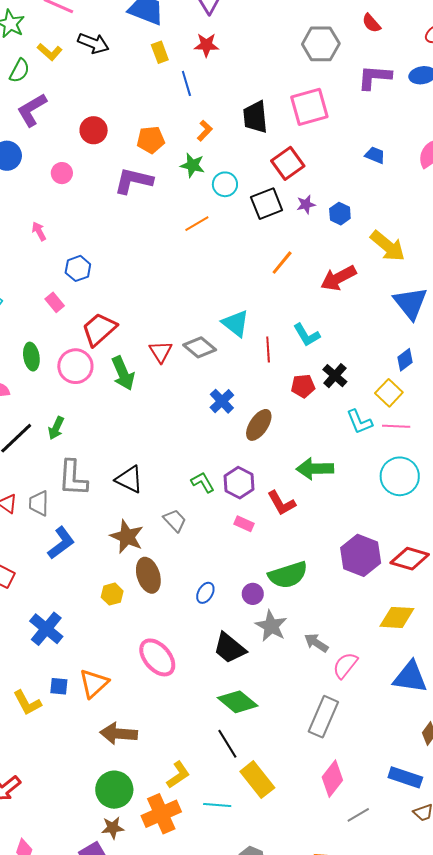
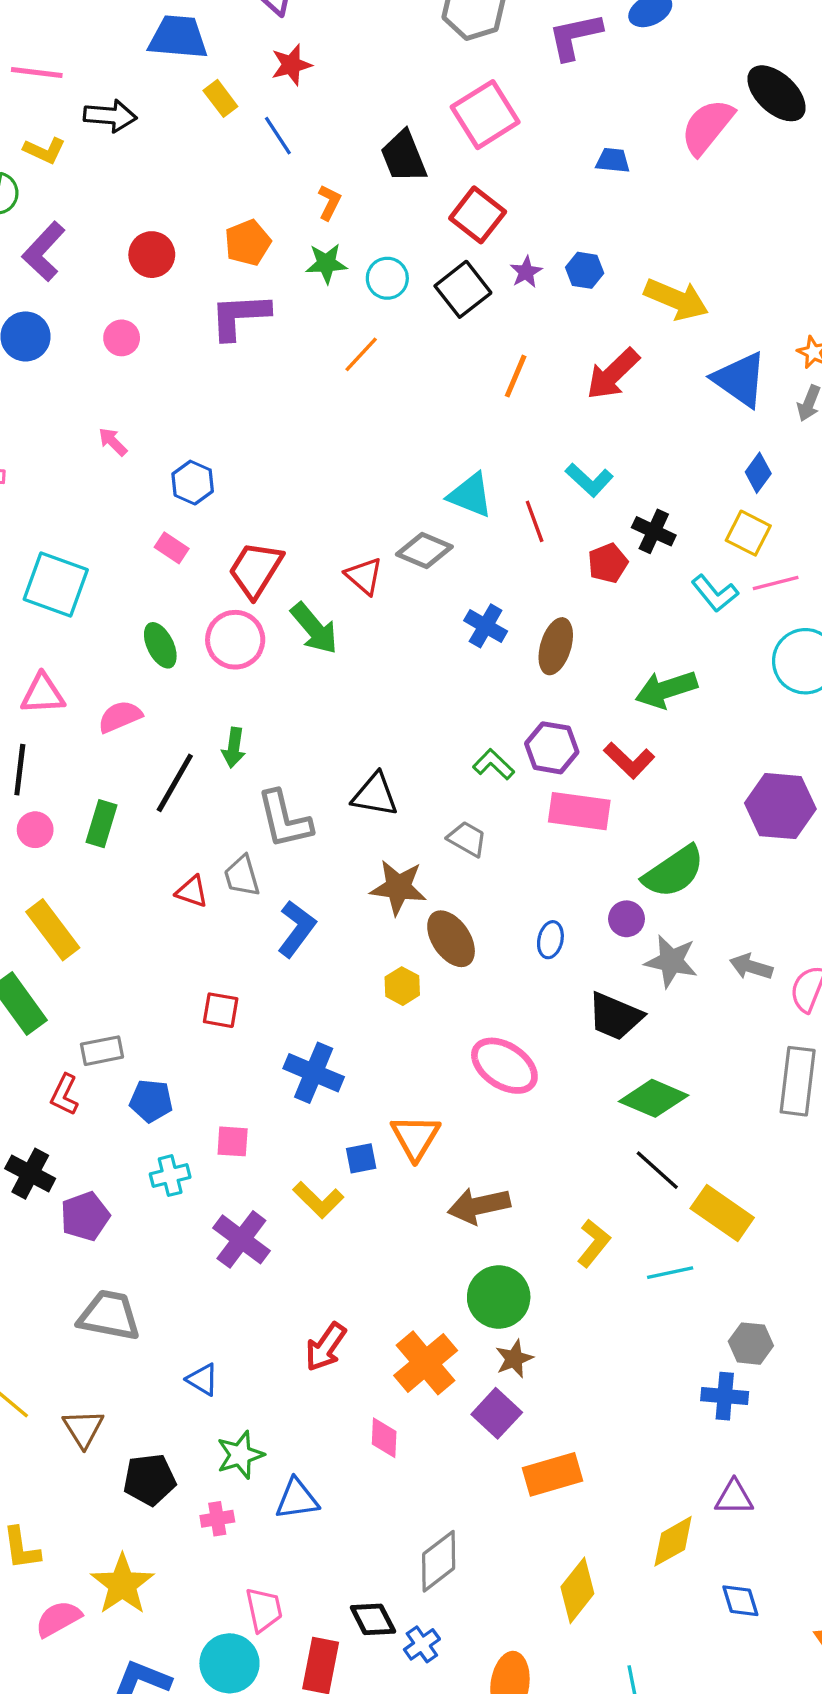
pink rectangle: (244, 524) -> (579, 811), size x1.8
orange cross: (161, 814) -> (426, 1363), moved

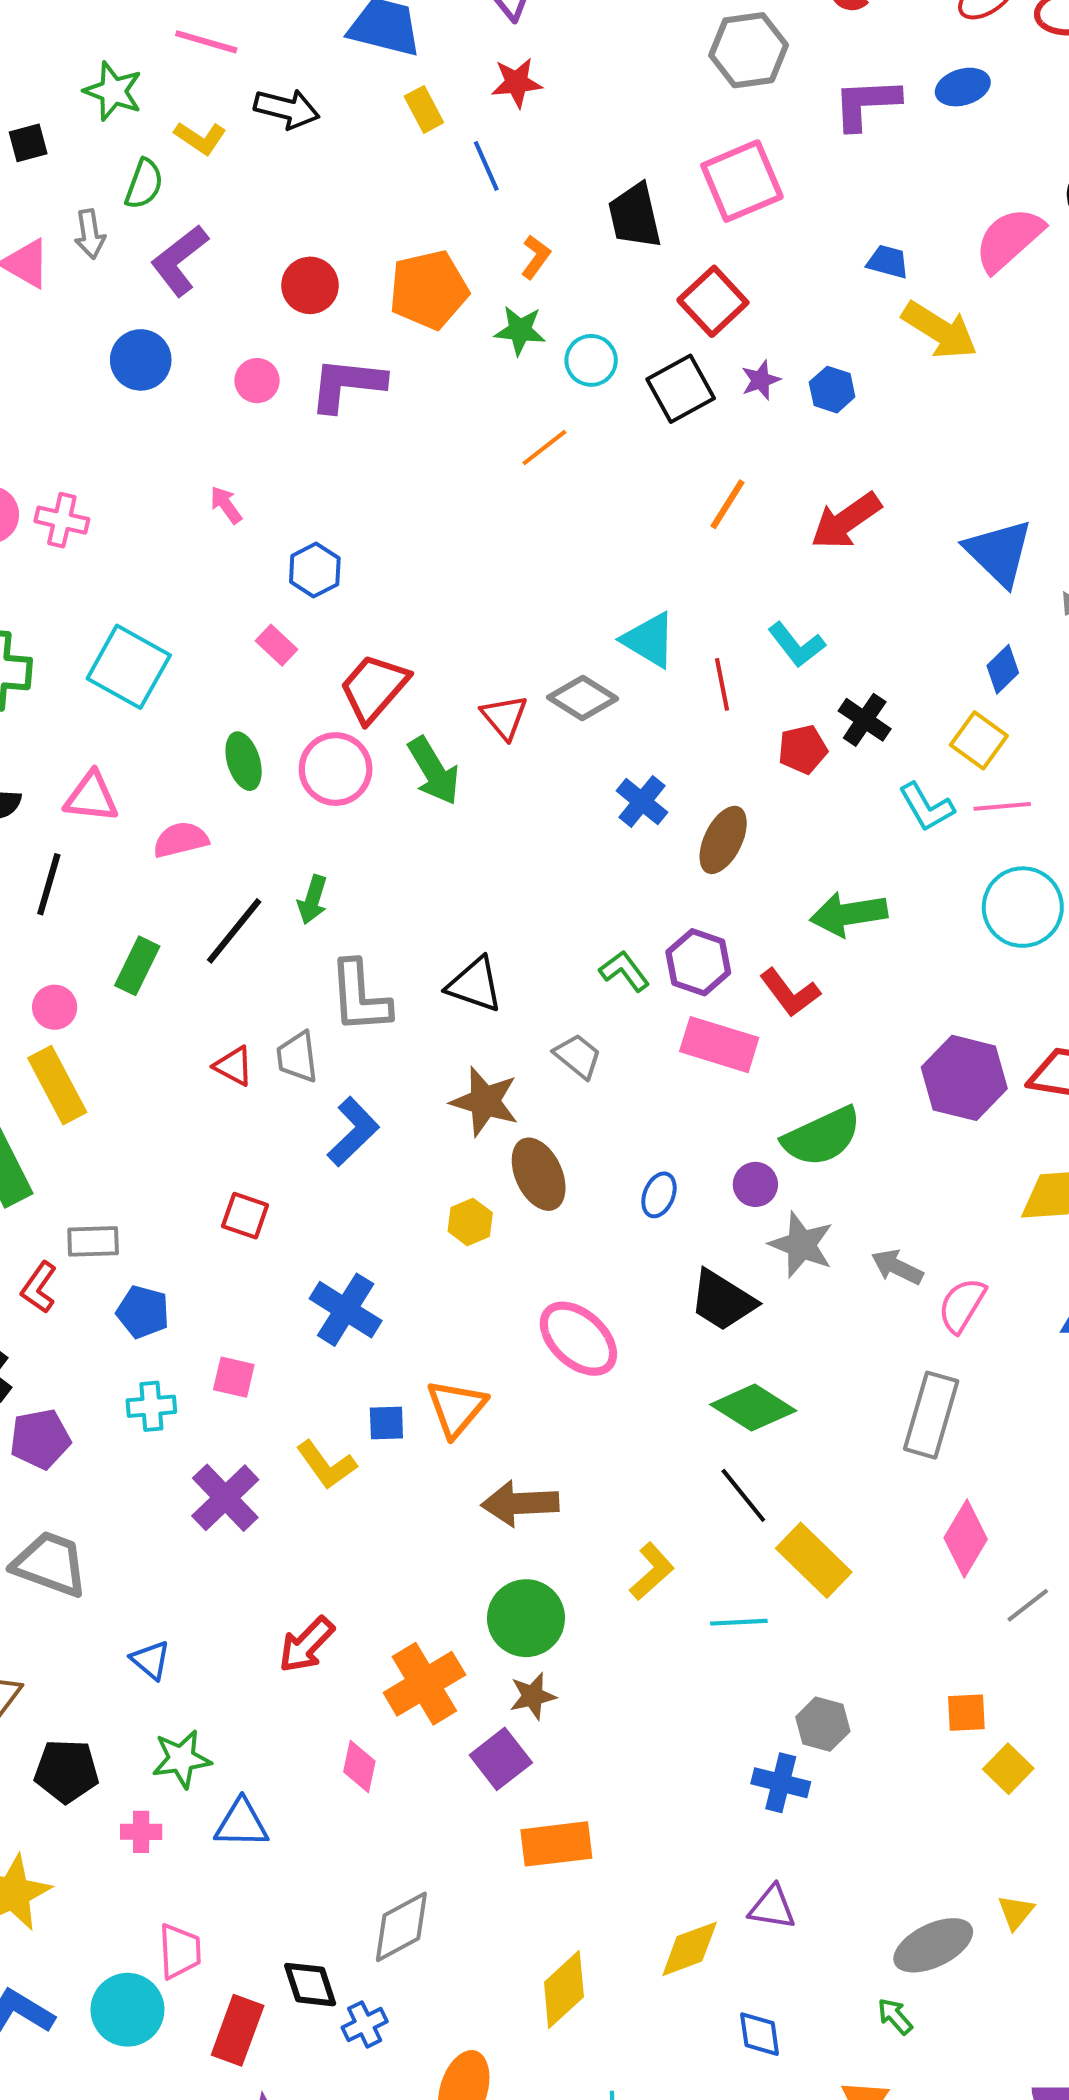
orange pentagon: (248, 243) -> (429, 290), size x1.4
yellow arrow: (676, 299) -> (940, 330), moved
purple L-shape: (240, 316) -> (347, 384), moved
pink circle: (35, 830) -> (55, 1007), moved

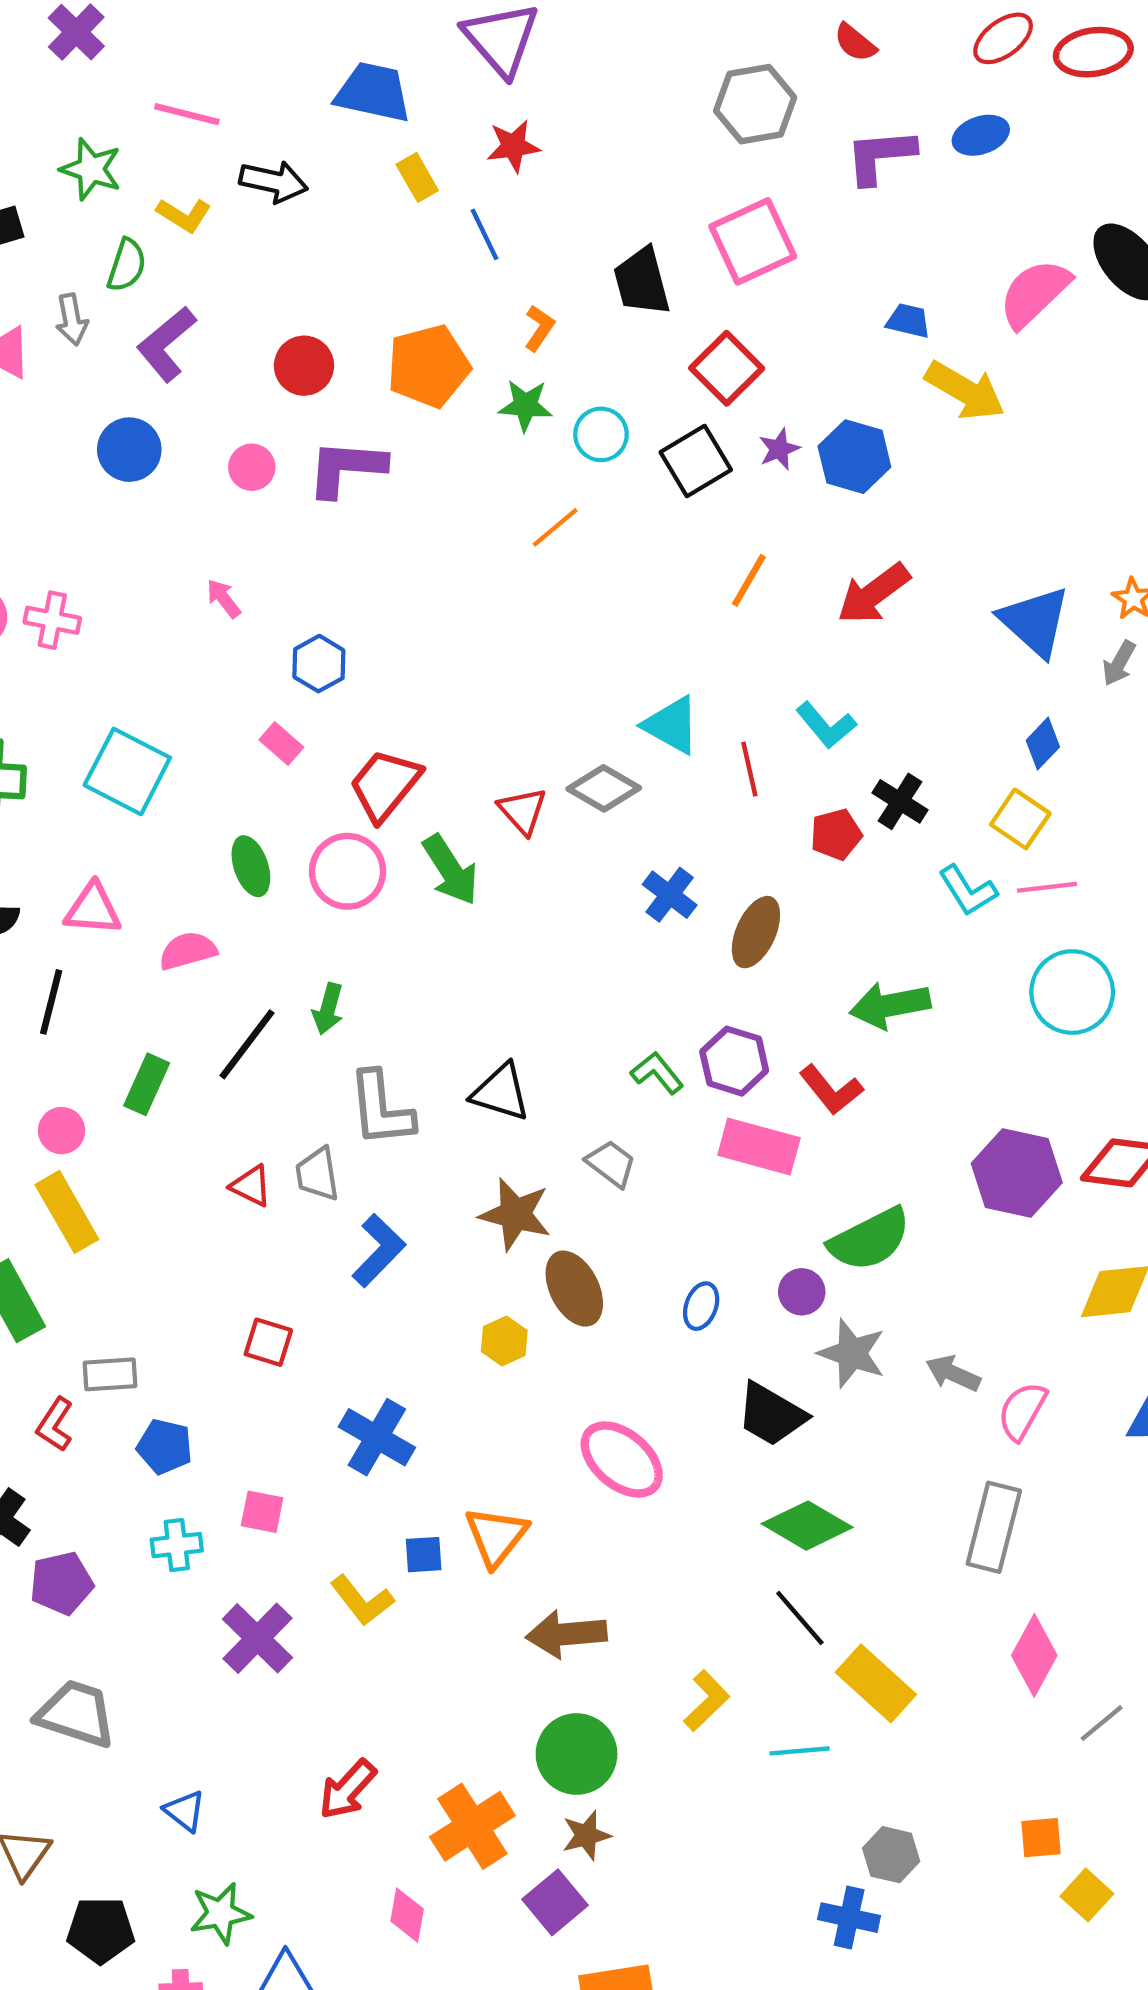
blue hexagon: (832, 390) -> (854, 457), size x1.5

